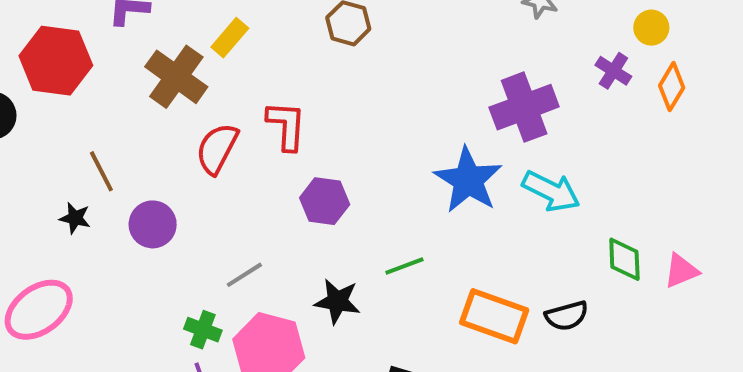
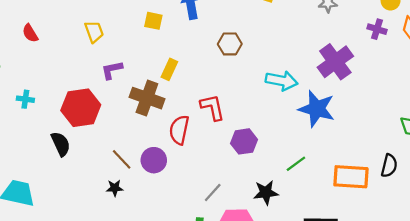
cyan arrow: (551, 191) -> (282, 81), moved
purple circle: (153, 224) -> (154, 160), moved
black semicircle: (567, 316) -> (389, 166), turned -45

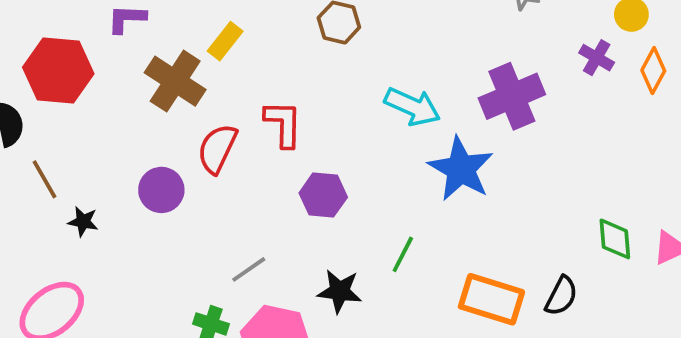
brown line: (122, 159) -> (44, 179), moved
green line: (296, 164) -> (403, 254), turned -40

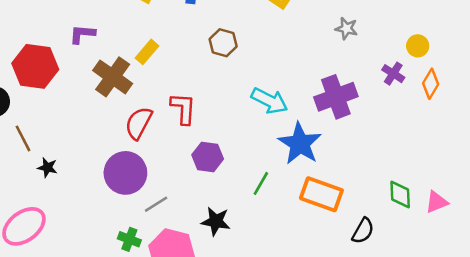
purple circle: (161, 190) -> (125, 173), moved, size x1.4
green line: (403, 254) -> (261, 183), moved
orange rectangle: (491, 299) -> (321, 194), moved

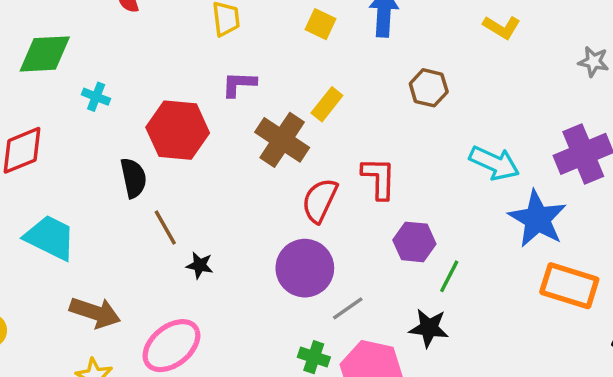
green line: (261, 183) -> (449, 276), moved

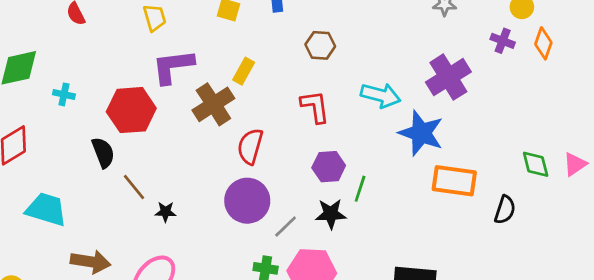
purple L-shape: (239, 84) -> (173, 67), size x1.6
brown cross: (282, 140) -> (213, 104), turned 33
red L-shape: (379, 178) -> (315, 107), moved
black star: (429, 328) -> (331, 214), moved

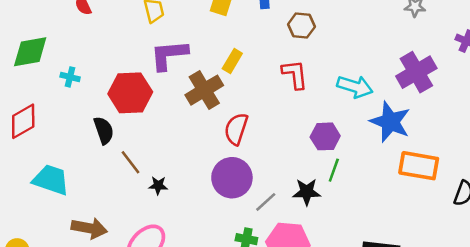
brown hexagon: (320, 45) -> (301, 26), moved
red L-shape: (315, 107) -> (295, 74), moved
purple hexagon: (329, 167) -> (325, 136), moved

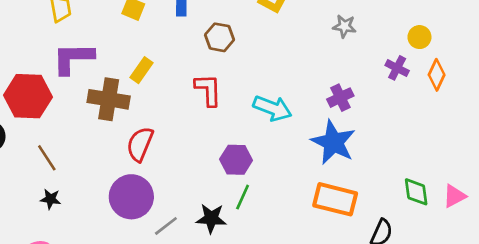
purple cross: (416, 72) -> (340, 98), size x0.6
brown cross: (204, 90) -> (109, 99), turned 36
blue star: (390, 122) -> (333, 142), moved
brown line: (130, 162) -> (47, 158), moved

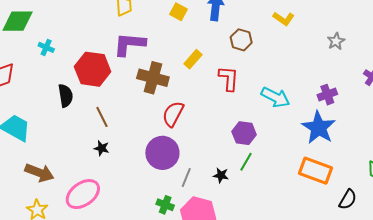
gray star: (344, 26) -> (336, 41), turned 30
yellow rectangle: (141, 70) -> (193, 59), moved
black star: (211, 218) -> (221, 175), size x0.7
gray line: (166, 226) -> (186, 177), turned -36

